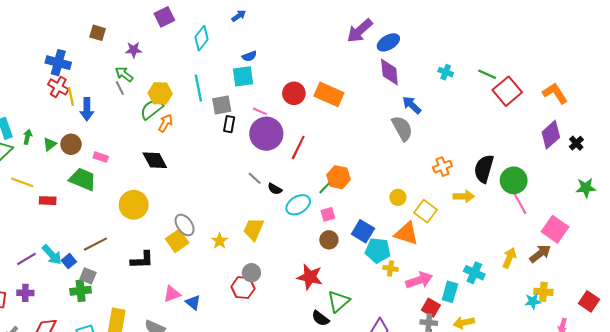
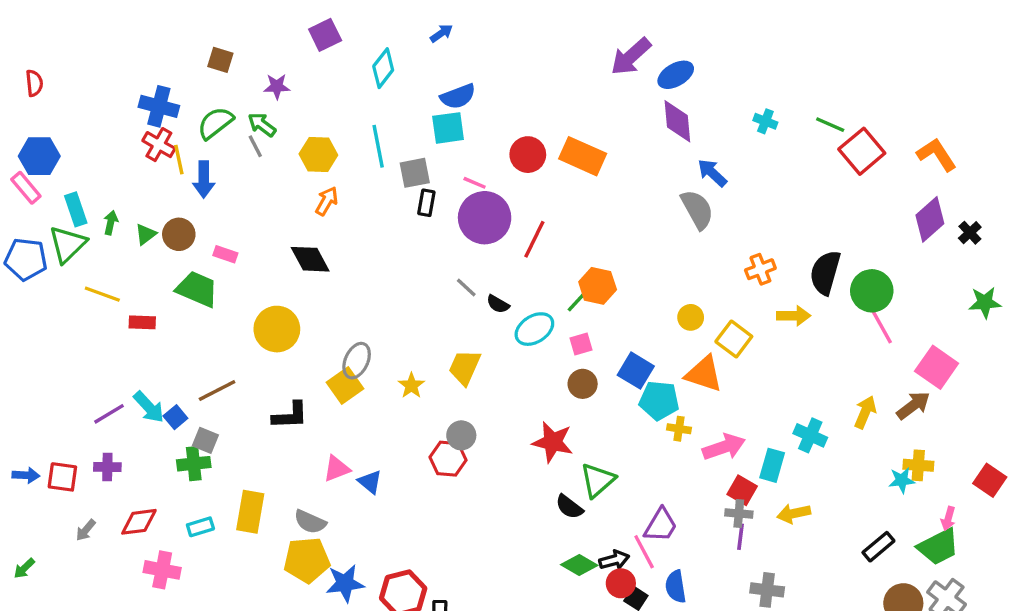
blue semicircle: (249, 56) -> (458, 96), size x1.5
green semicircle: (152, 109) -> (215, 123), moved
gray ellipse: (185, 225) -> (357, 361), turned 60

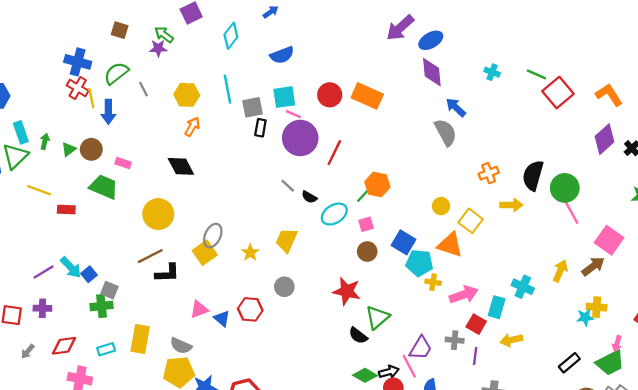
green arrow: (262, 125) -> (164, 35), moved
cyan square: (448, 128) -> (284, 97), moved
brown line: (217, 391) -> (150, 256), moved
red hexagon: (448, 459) -> (250, 309), moved
gray cross: (739, 513) -> (455, 340), moved

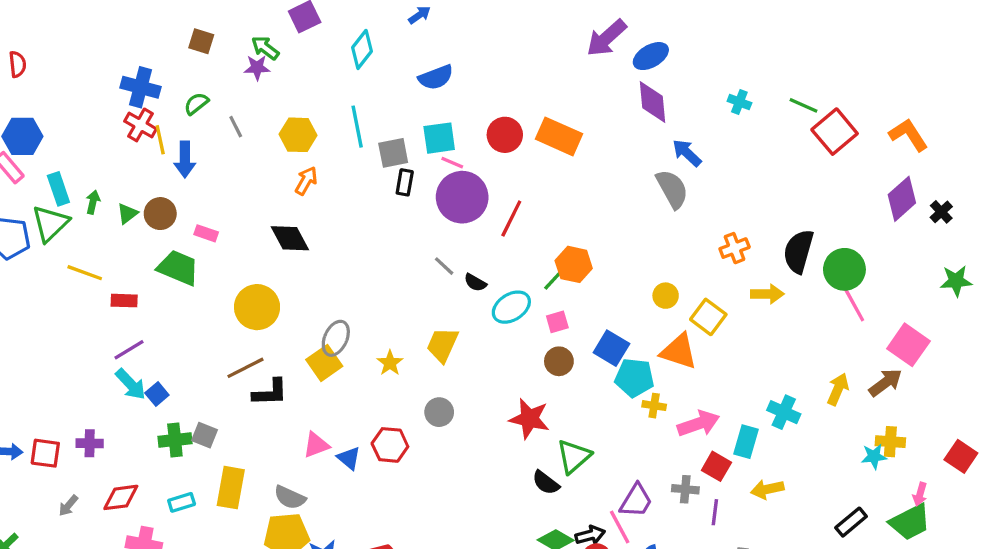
green semicircle: (116, 73) -> (196, 104), size x0.7
purple line: (44, 272) -> (129, 350), moved
gray square: (109, 290) -> (205, 435), moved

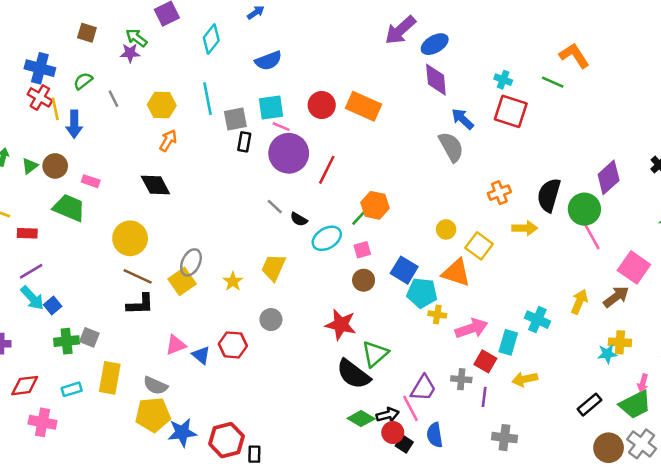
red square: (835, 132) -> (511, 111), moved, turned -32
orange L-shape: (908, 135) -> (574, 56), moved
purple diamond: (902, 199) -> (609, 177), moved
brown line: (246, 368) -> (138, 276), moved, turned 52
black semicircle: (546, 483) -> (353, 374), size x1.6

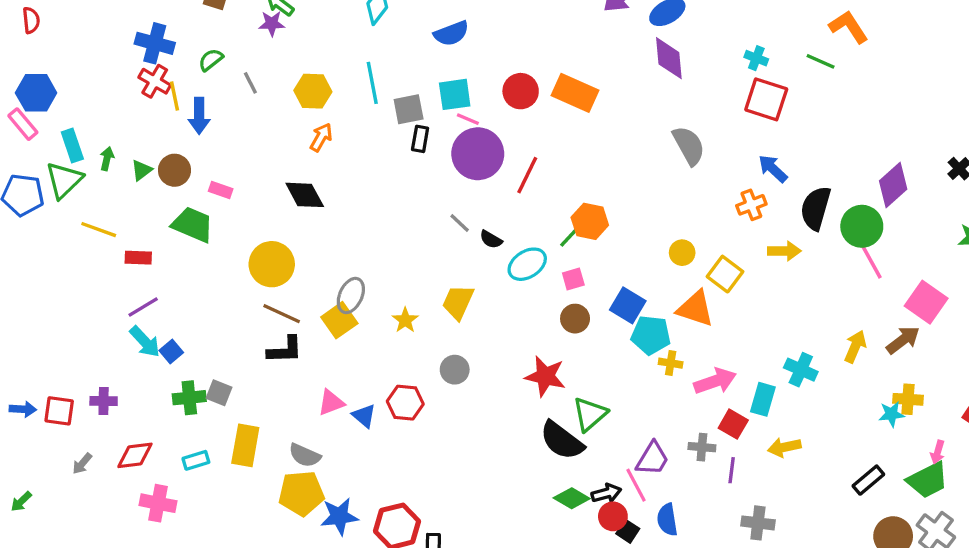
blue arrow: (463, 119) -> (773, 169), moved

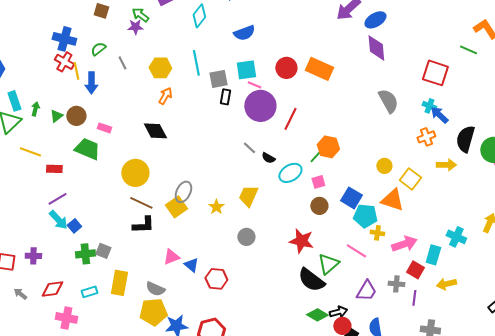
cyan cross: (756, 58) -> (429, 106), moved
red hexagon: (405, 403) -> (216, 279), moved
gray arrow: (82, 464) -> (20, 294), turned 88
pink line: (636, 485) -> (356, 251), moved, turned -30

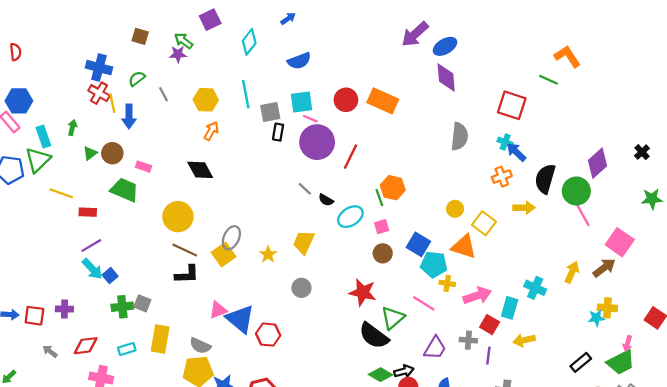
gray semicircle: (388, 101) -> (459, 136), turned 35
green arrow: (35, 109) -> (72, 128), moved
green line: (316, 156) -> (379, 198), turned -63
blue triangle: (191, 265) -> (240, 319), size x1.8

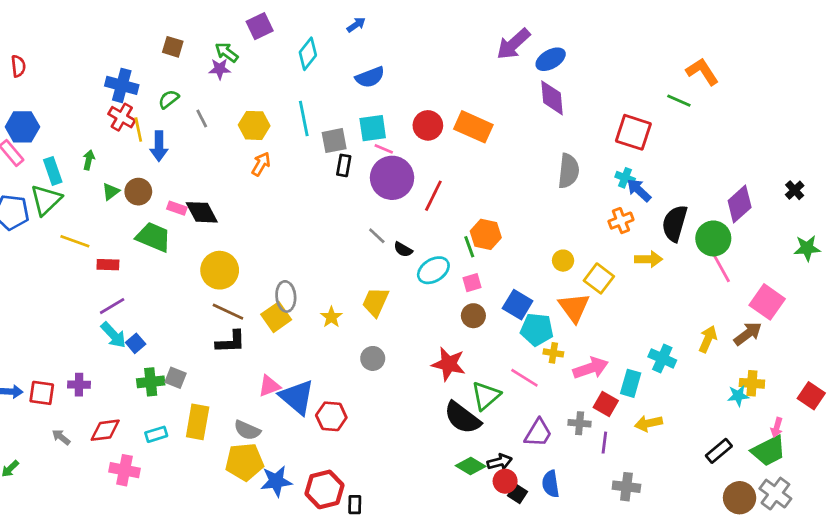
black diamond: (200, 170) -> (202, 212), moved
gray ellipse: (231, 238) -> (286, 296), turned -30
orange triangle: (464, 247) -> (574, 307), turned 36

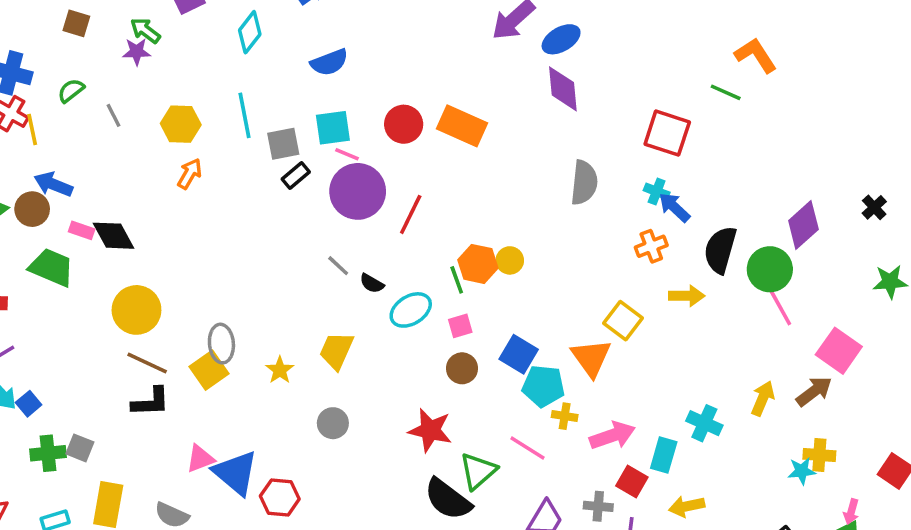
blue arrow: (159, 146) -> (53, 184), moved, turned 112
black rectangle: (344, 165) -> (296, 176), turned 40
yellow circle: (563, 261) -> (510, 260), moved

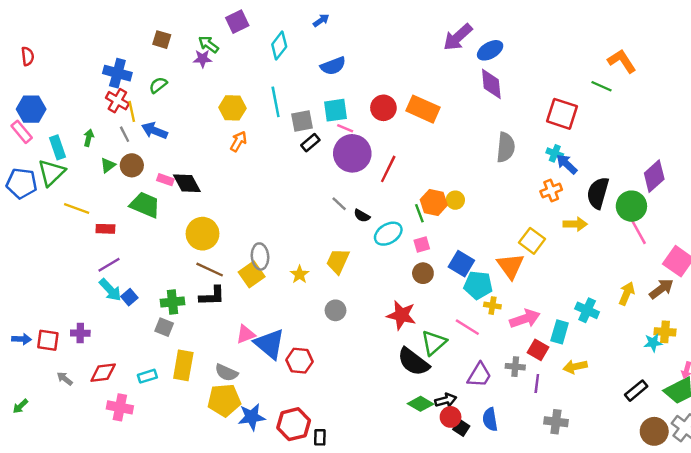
gray line: (113, 115) -> (125, 134), moved
blue arrow: (53, 184) -> (155, 131), moved
green cross: (48, 453) -> (173, 302), moved

